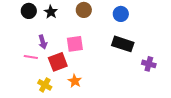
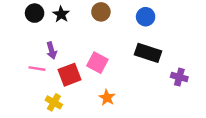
pink square: (75, 44) -> (97, 63), moved, turned 36
orange star: (75, 81) -> (107, 98), moved

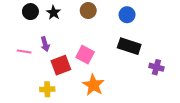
pink line: (37, 69) -> (24, 51), moved
orange star: (107, 98) -> (93, 85), size x1.5
yellow cross: (54, 102) -> (47, 89), turned -32

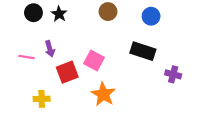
brown circle: (88, 11) -> (108, 12), moved
blue circle: (127, 15) -> (151, 16), moved
yellow cross: (47, 89) -> (42, 99), moved

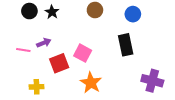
purple arrow: (50, 49) -> (44, 43), turned -96
black rectangle: (143, 51) -> (126, 45), turned 60
purple cross: (173, 74) -> (152, 81), moved, size x1.5

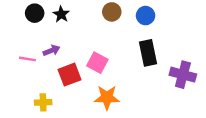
blue circle: (133, 14) -> (146, 16), moved
purple cross: (152, 81) -> (183, 75), moved
orange star: (91, 83) -> (107, 98), turned -30

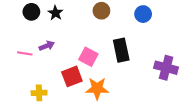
blue circle: (146, 16) -> (143, 14), moved
black rectangle: (148, 53) -> (121, 50), moved
red square: (70, 75) -> (72, 76), moved

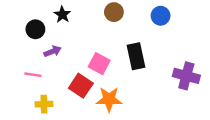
black circle: (31, 12) -> (35, 29), moved
pink line: (25, 53) -> (33, 75), moved
red square: (72, 76) -> (81, 86), turned -35

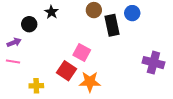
purple arrow: (53, 51) -> (14, 42), moved
black rectangle: (136, 56) -> (112, 25), moved
pink line: (33, 75) -> (13, 62), moved

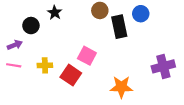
purple cross: (153, 63) -> (163, 66), turned -30
orange star: (90, 82) -> (121, 87), moved
yellow cross: (36, 86) -> (45, 65), moved

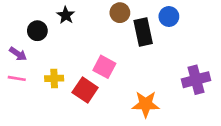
purple arrow: (15, 45) -> (18, 54), turned 56

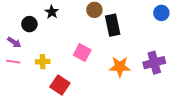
blue circle: (169, 17) -> (161, 13), moved
red square: (85, 90) -> (60, 85), moved
orange star: (146, 104) -> (120, 67), moved

